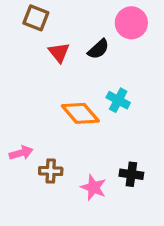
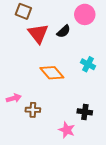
red triangle: (59, 52) -> (38, 34), size x1.5
cyan cross: (118, 100) -> (88, 64), moved
pink star: (93, 187) -> (67, 130), moved

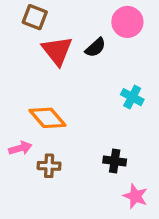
orange diamond: (52, 73) -> (47, 118), moved
black cross: (85, 112) -> (115, 161), moved
pink star: (67, 130) -> (135, 196), moved

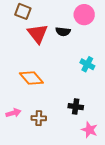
black semicircle: (95, 48) -> (63, 32), turned 48
pink arrow: (20, 148) -> (13, 113), moved
brown cross: (49, 166) -> (39, 118), moved

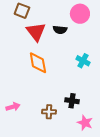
orange diamond: (31, 78) -> (38, 63), moved, turned 30
brown cross: (39, 118) -> (49, 112), moved

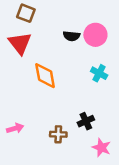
pink circle: (80, 14) -> (95, 35), moved
red triangle: (36, 32) -> (20, 43), moved
black cross: (72, 101) -> (86, 121), turned -32

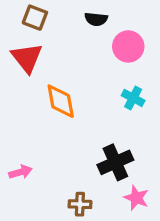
black semicircle: (71, 36) -> (96, 19), moved
black cross: (86, 121) -> (115, 162), size x1.5
brown cross: (58, 134) -> (80, 204), moved

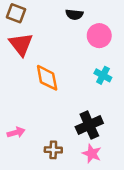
brown square: (35, 18) -> (16, 13), moved
pink star: (136, 198) -> (92, 154), moved
brown cross: (80, 204) -> (53, 150), moved

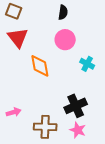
black semicircle: (74, 15) -> (63, 12), turned -88
pink circle: (99, 36) -> (65, 40), moved
brown cross: (53, 150) -> (45, 127), size x1.5

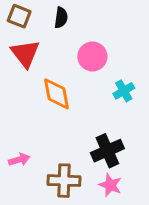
black semicircle: (63, 12) -> (61, 18), moved
cyan cross: (87, 64) -> (124, 91), turned 32

